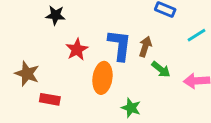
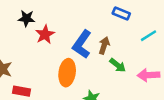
blue L-shape: (120, 45) -> (82, 44), turned -152
red star: (77, 49) -> (45, 34), moved

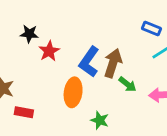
blue rectangle: (121, 13) -> (152, 29), moved
brown arrow: (104, 46) -> (113, 63), size x1.5

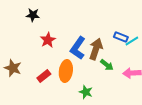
blue rectangle: (152, 29) -> (121, 37), moved
black star: (29, 34) -> (33, 15), moved
red rectangle: (24, 112) -> (44, 76), moved, turned -48

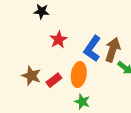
brown star: (13, 68) -> (31, 76), moved
green star: (86, 92) -> (82, 102), moved

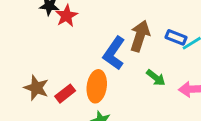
red star: (58, 40) -> (67, 16), moved
brown arrow: (113, 50) -> (140, 36), moved

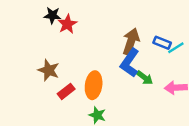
blue L-shape: (114, 53) -> (130, 63), moved
brown star: (36, 88) -> (49, 70), moved

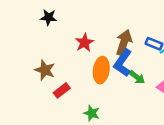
red star: (67, 24) -> (84, 43), moved
orange ellipse: (94, 85) -> (101, 70), moved

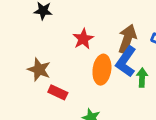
green arrow: (137, 77) -> (142, 78), turned -126
red rectangle: (62, 90) -> (58, 92), turned 63

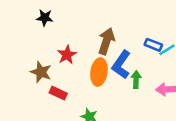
red star: (83, 39) -> (67, 55), moved
brown arrow: (127, 39) -> (106, 41), moved

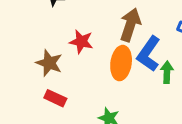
red star: (67, 55) -> (81, 42), turned -30
red rectangle: (58, 93) -> (55, 98), moved

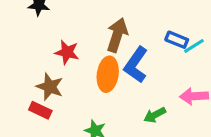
brown star: (49, 63) -> (50, 87), moved
green arrow: (167, 72) -> (155, 115), moved, turned -120

